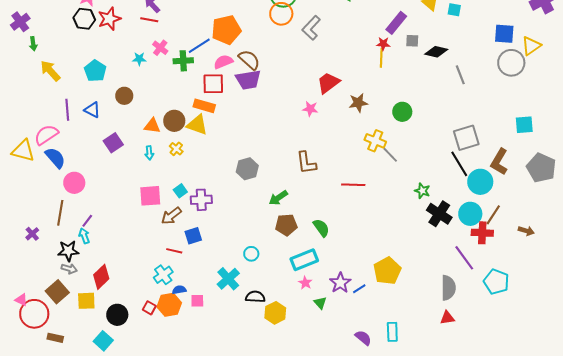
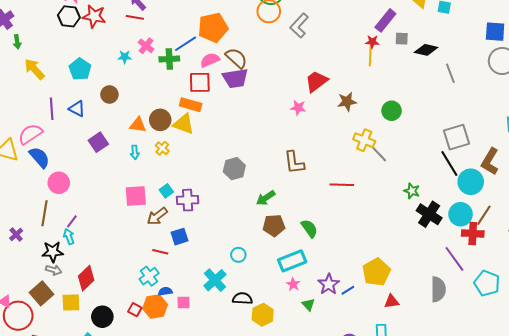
red star: (109, 19) -> (94, 16), turned 30
red triangle: (447, 318) -> (392, 301), moved

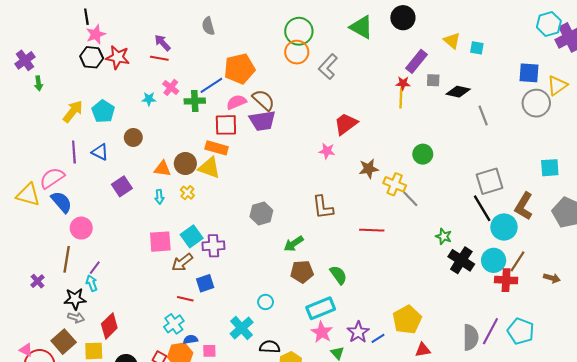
yellow arrow: (34, 69) -> (73, 111), moved, turned 80
brown star: (347, 102) -> (369, 169), moved
cyan square: (166, 191) -> (192, 236), size x1.5
purple line: (454, 259) -> (490, 331), moved, turned 64
pink star: (293, 284) -> (322, 332), size x1.5

